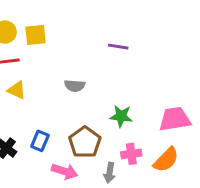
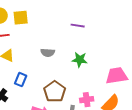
green star: (121, 116) -> (80, 60), moved
blue rectangle: (40, 141) -> (21, 80), moved

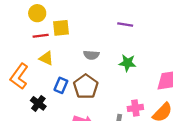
yellow square: (21, 18) -> (61, 28), moved
brown pentagon: (55, 92) -> (86, 87), moved

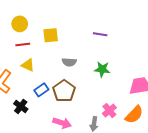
yellow square: (61, 28) -> (51, 35), moved
blue rectangle: (61, 85) -> (41, 90), turned 32
pink cross: (135, 108) -> (109, 111), turned -32

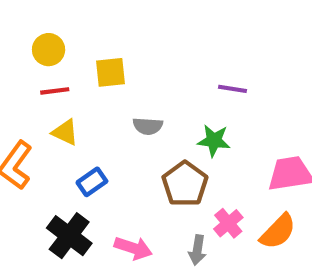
purple line: (100, 34) -> (232, 89), moved
brown pentagon: (64, 91) -> (185, 184), moved
black cross: (21, 106) -> (69, 236), moved, size x1.5

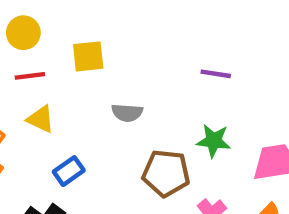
green star: (214, 141) -> (214, 141), moved
brown pentagon: (185, 184) -> (166, 173), turned -30

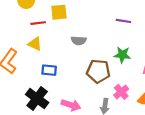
red line: (30, 76) -> (38, 23), moved
blue rectangle: (69, 171) -> (49, 70), turned 40

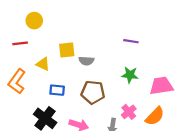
yellow square: (59, 12) -> (67, 50), moved
red line: (38, 23) -> (20, 43), moved
brown pentagon: (98, 71) -> (93, 92), moved

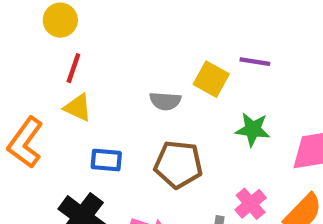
red line: (20, 43) -> (73, 68), moved, turned -64
yellow square: (67, 50) -> (211, 79), moved, turned 35

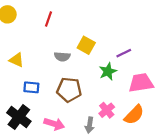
purple line: (255, 62) -> (124, 53), moved, turned -35
red line: (73, 68) -> (49, 19), moved
green star: (253, 129) -> (108, 71), turned -30

